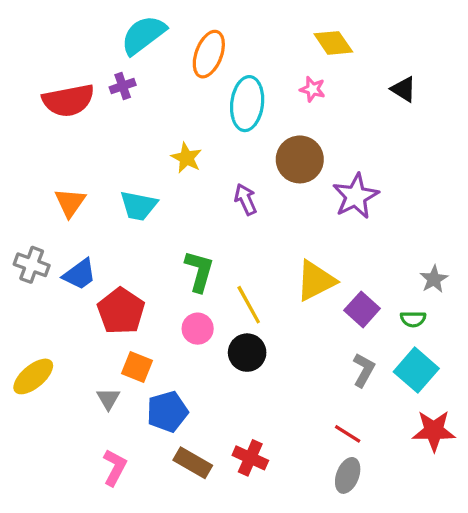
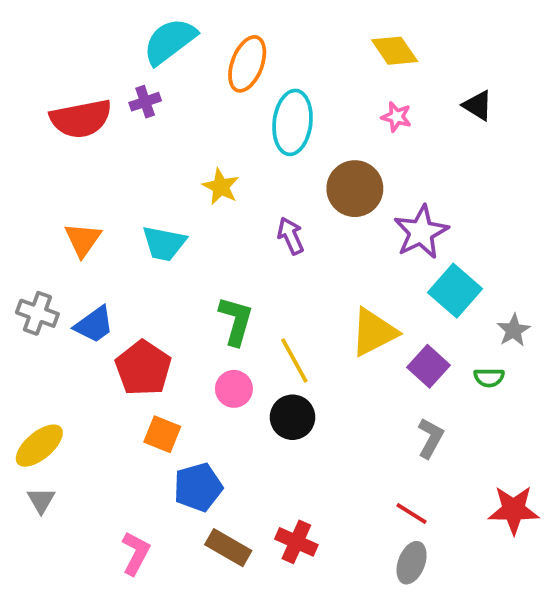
pink star: (313, 89) -> (396, 117), moved
cyan square: (416, 370) -> (455, 291), moved
gray triangle: (108, 399) -> (41, 500), moved

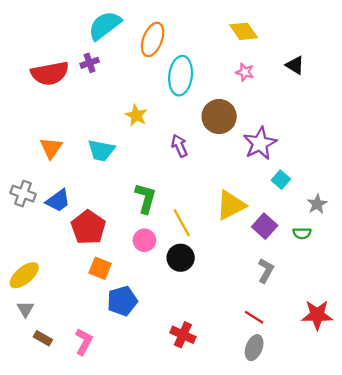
cyan square: (455, 291) -> (281, 180), size x0.6
brown rectangle: (228, 548) -> (43, 338), moved, size x0.7

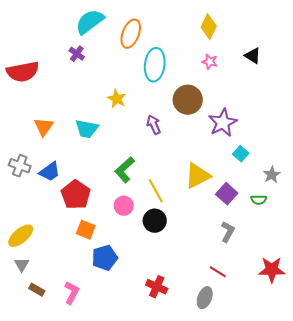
yellow diamond: (244, 31) -> (209, 27), turned 60
purple cross: (90, 63) -> (77, 54), turned -35
red semicircle: (50, 73) -> (23, 72), moved
green L-shape: (146, 198) -> (125, 170), turned -148
gray ellipse: (254, 348) -> (205, 298), moved

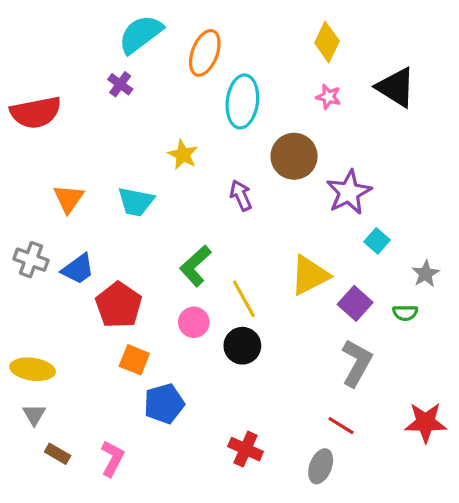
black triangle: (253, 56) -> (396, 87), size x1.6
gray L-shape: (228, 232) -> (357, 363), size x1.4
yellow ellipse: (21, 236) -> (33, 369), turned 48

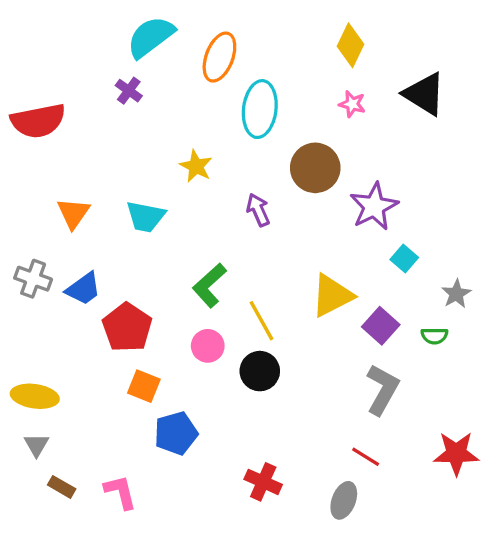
pink L-shape: (112, 458) -> (120, 492), turned -42

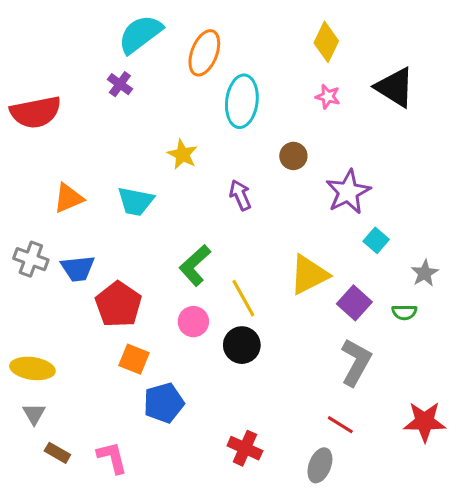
brown circle: (315, 168) -> (293, 156), size x0.6
orange triangle: (73, 213) -> (68, 198), turned 32
blue trapezoid: (83, 289) -> (78, 268), turned 30

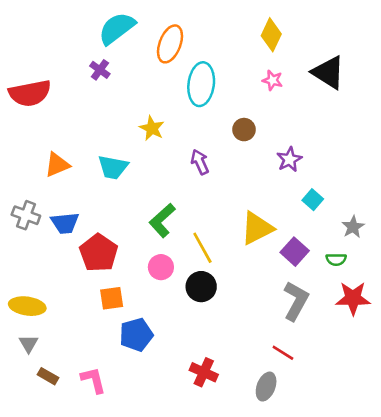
purple star: (348, 192) -> (289, 159), size x0.7
orange square: (134, 359) -> (112, 298), turned -30
red star: (425, 422) -> (353, 298), moved

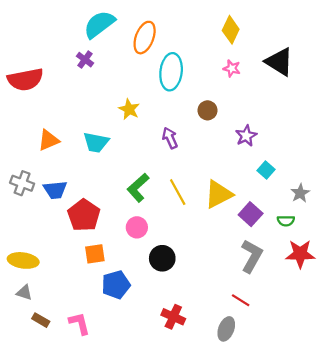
yellow line: (202, 248) -> (178, 192), moved
black circle: (201, 287) -> (162, 258), moved
gray triangle: (29, 344) -> (24, 292), turned -42

